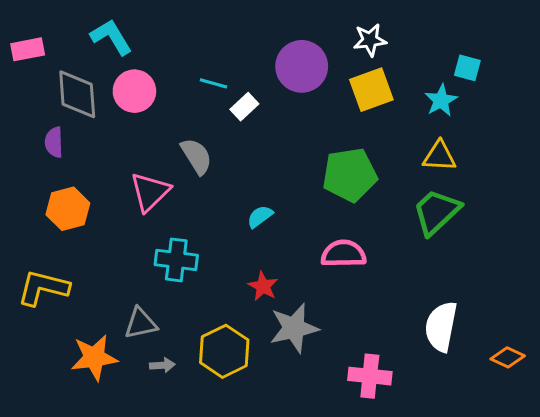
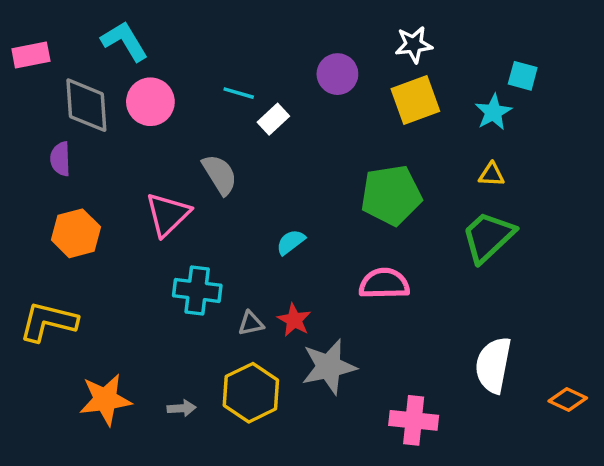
purple circle: (302, 66) -> (337, 74), size x0.7
yellow triangle: (440, 156) -> (492, 174), size x0.7
gray triangle: (141, 323) -> (251, 323), moved, size x0.7

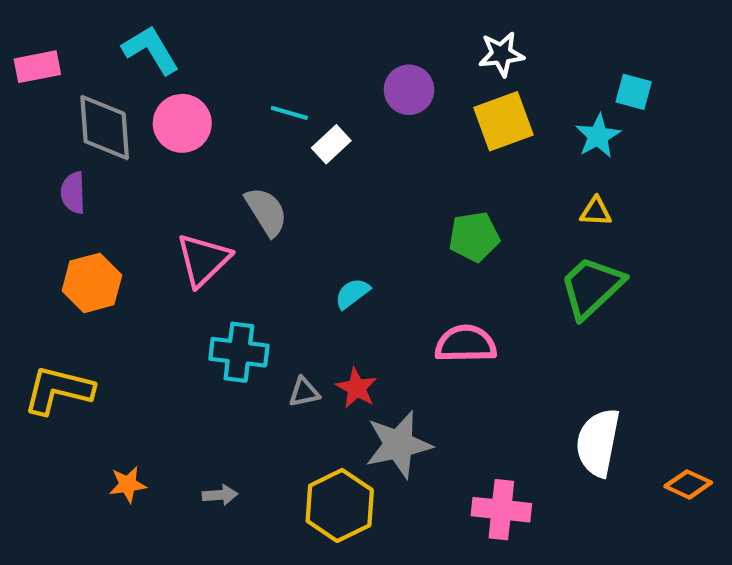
green pentagon: (391, 195) -> (474, 237), size x0.7
yellow hexagon: (251, 393) -> (340, 505), moved
orange star: (105, 400) -> (128, 484), size x0.6

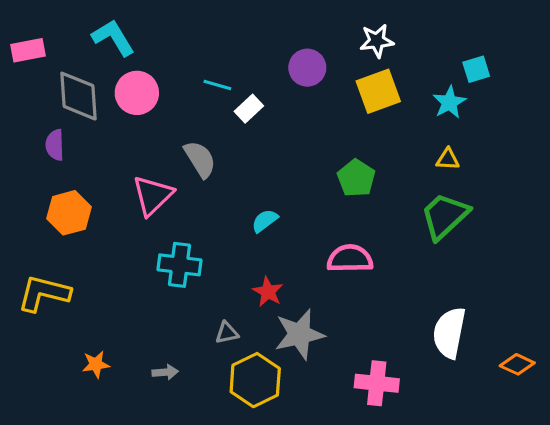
cyan square: (634, 92) -> (476, 69), turned -32
green pentagon: (474, 237) -> (356, 178), turned -30
gray triangle: (304, 392) -> (227, 333), moved

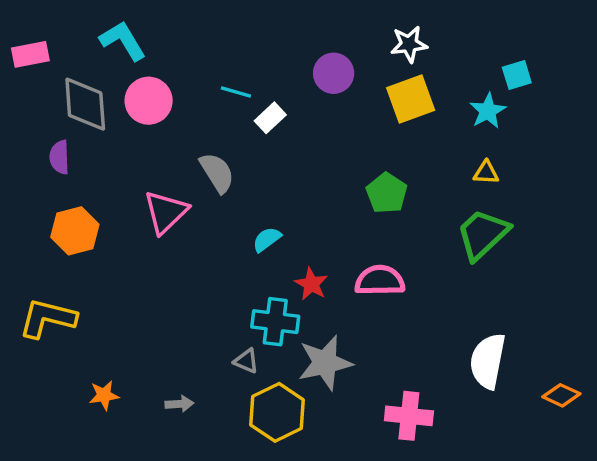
cyan semicircle: (265, 221) -> (267, 239), moved
cyan cross: (179, 265) -> (275, 322), moved
red star: (268, 292) -> (311, 284), moved
gray triangle: (227, 333) -> (246, 361), turned 35

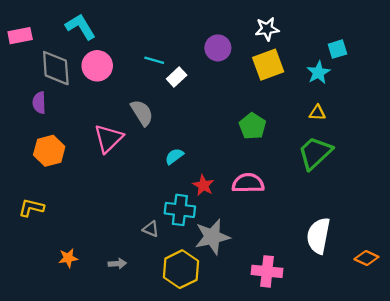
yellow L-shape: (47, 318) -> (31, 208), size x0.7
gray triangle: (246, 361) -> (151, 229), moved

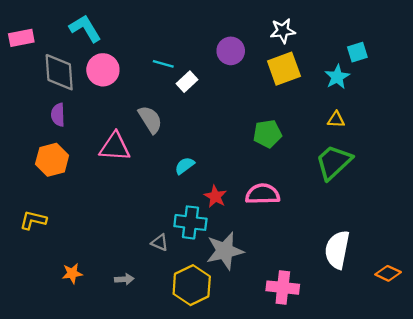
purple semicircle: (39, 103) -> (58, 115), moved
green pentagon: (253, 126) -> (267, 134), turned 30
pink triangle: (108, 138) -> (115, 147), turned 48

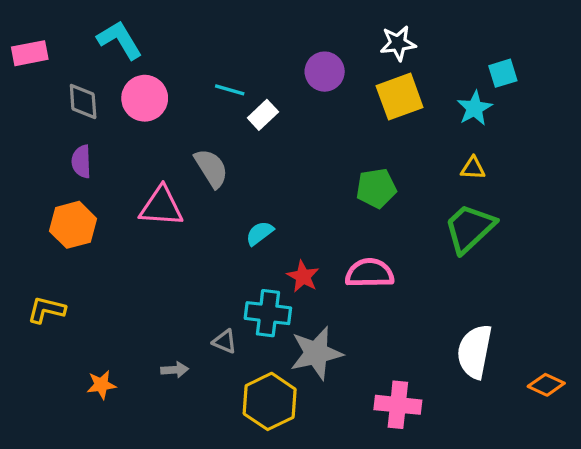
gray diamond: (59, 72) -> (83, 102), size x0.7
gray arrow: (124, 279) -> (175, 370), moved

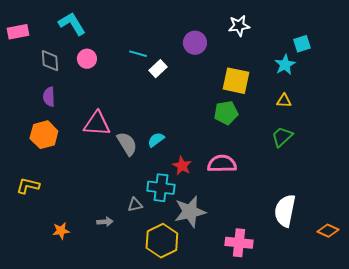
yellow square: (400, 97) -> (236, 81), moved, turned 32
pink circle: (145, 98) -> (87, 59), size x0.7
gray semicircle: (211, 168) -> (127, 144), moved
green trapezoid: (470, 228) -> (282, 137), size x0.7
gray triangle: (225, 341) -> (135, 205), turned -35

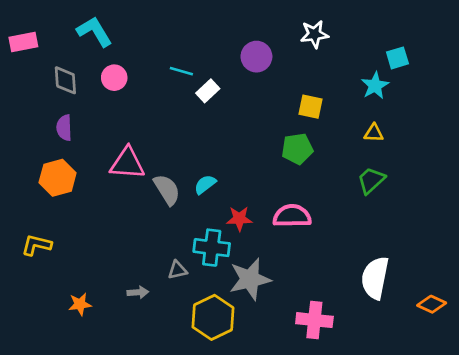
yellow square: (236, 81) -> (310, 107), size x0.7
red star: (182, 166) -> (239, 219), turned -30

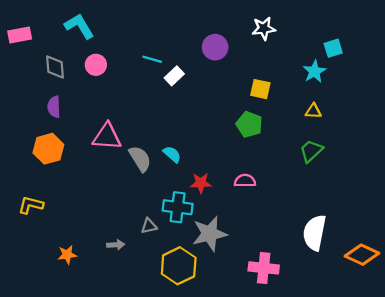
green pentagon: (297, 149) -> (249, 124), turned 30
cyan semicircle: (205, 184) -> (172, 154), turned 78
pink semicircle: (292, 216) -> (245, 181), size x0.7
orange diamond: (432, 304) -> (362, 255), size x1.4

